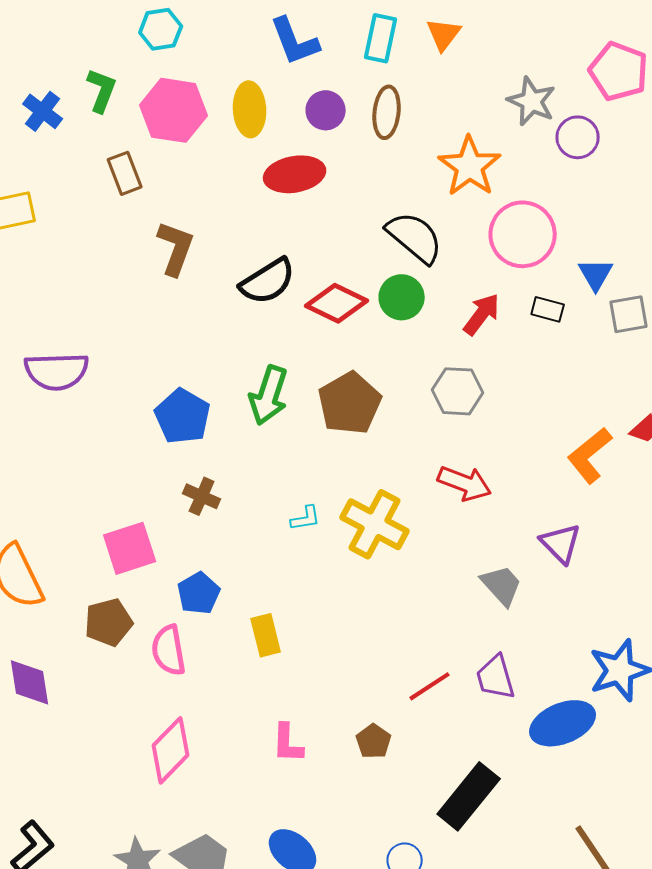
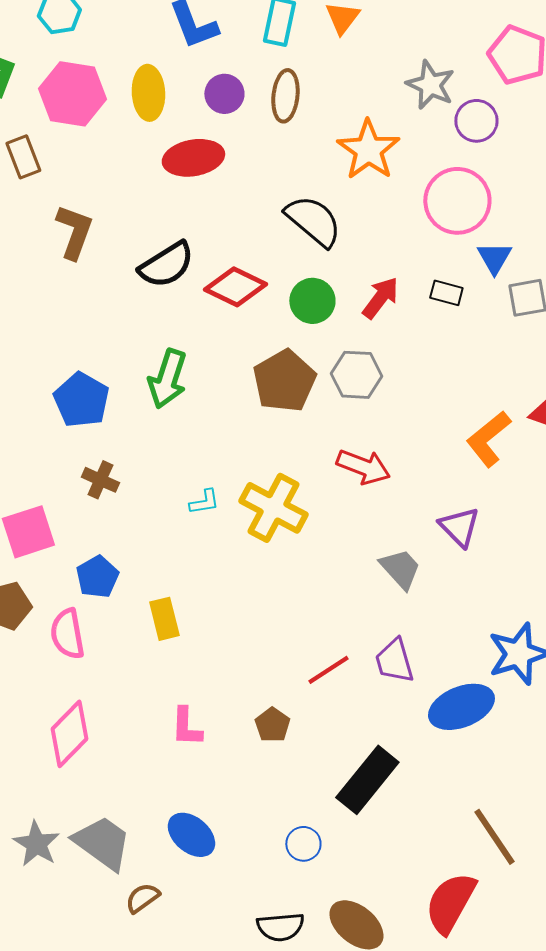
pink circle: (523, 234) -> (457, 201), moved
green circle: (402, 297) -> (312, 301), moved
brown pentagon: (350, 403) -> (284, 381), moved

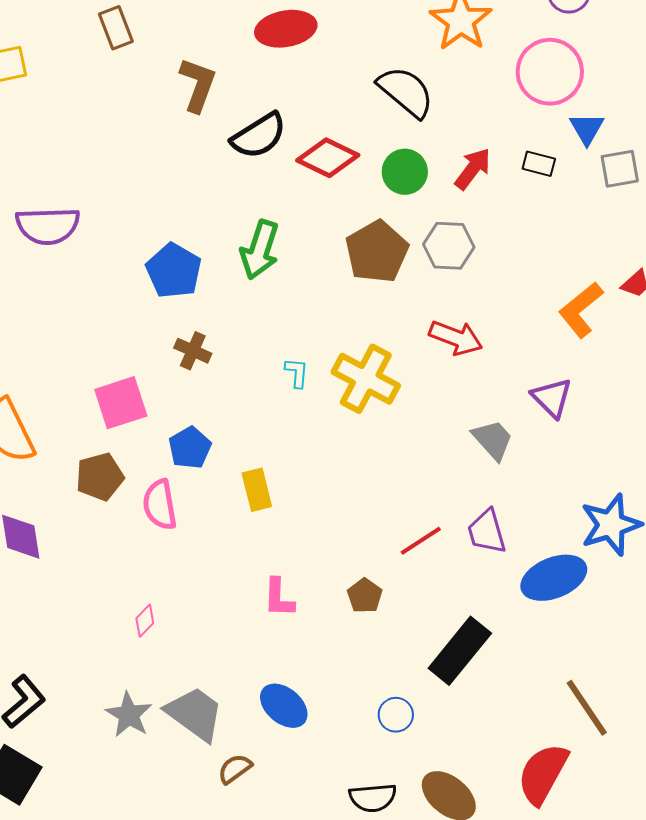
brown L-shape: (74, 232) -> (198, 85), moved
cyan L-shape: (204, 502) -> (297, 373), turned -76
pink diamond: (69, 734) -> (145, 621), moved, size x0.5

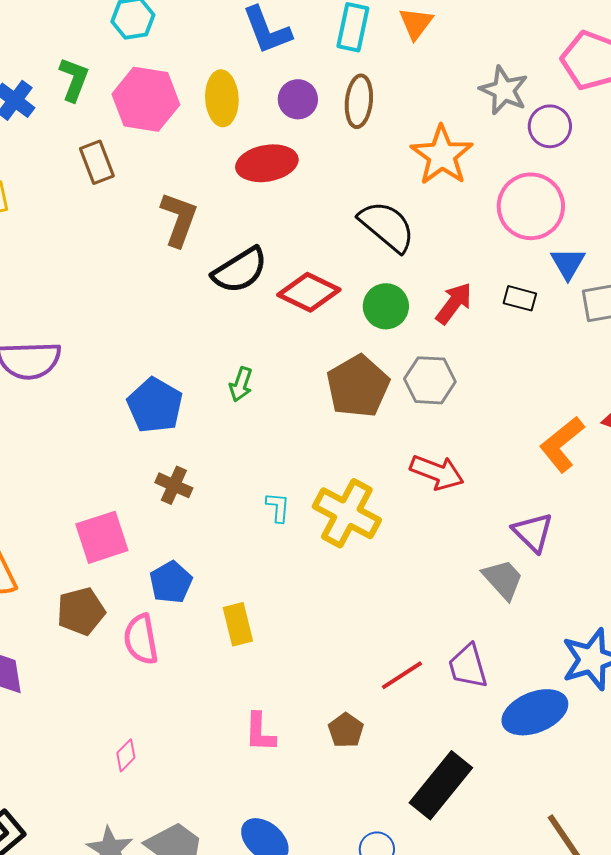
green arrow: (260, 250) -> (241, 384), size x0.6
gray trapezoid: (493, 440) -> (503, 579), moved

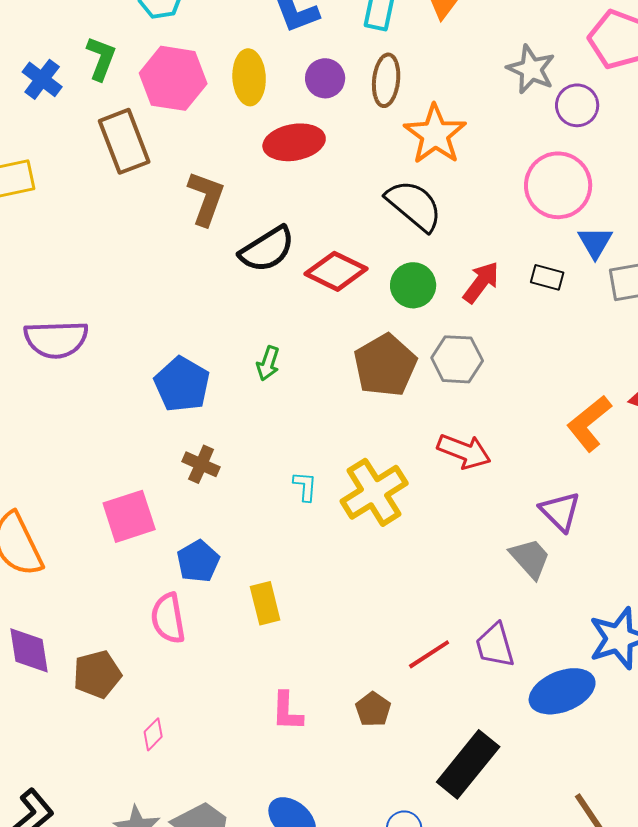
orange star: (442, 155) -> (435, 134), moved
brown rectangle: (97, 162) -> (124, 141), size x1.5
yellow cross: (347, 513) -> (374, 492), turned 30
brown pentagon: (81, 611) -> (97, 674), moved

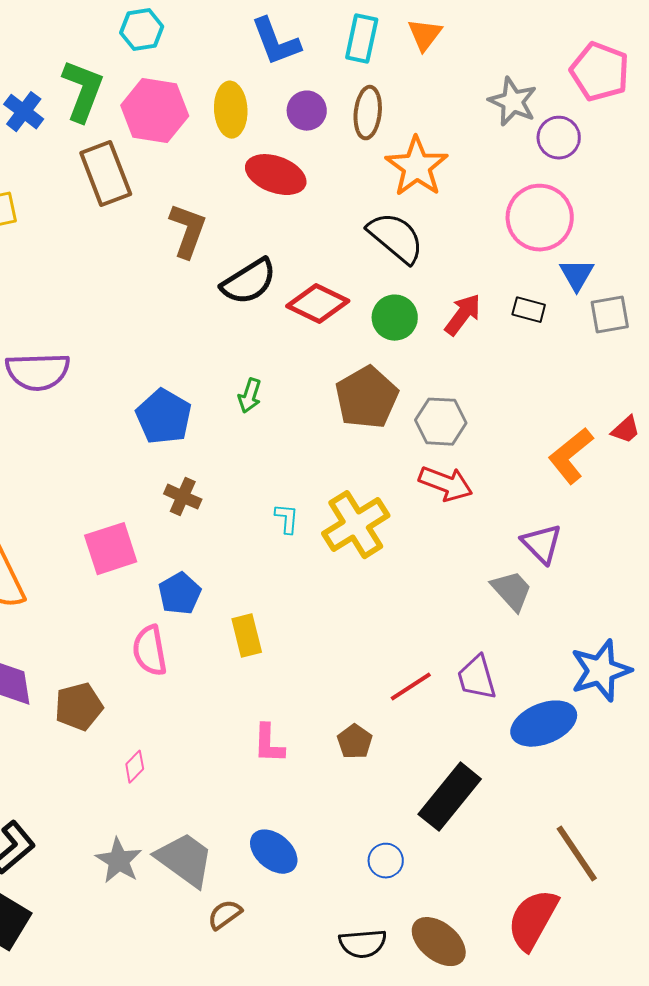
green L-shape: (101, 58) -> (83, 91), size x1.4
red ellipse: (294, 142) -> (276, 175), turned 30
gray hexagon: (457, 359) -> (441, 422), moved

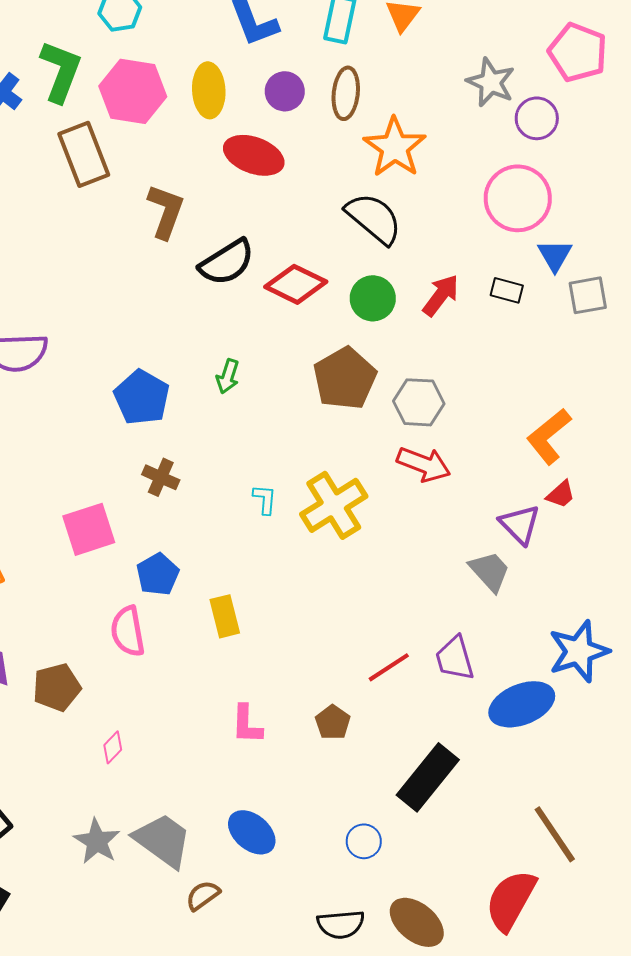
red trapezoid: (626, 430) -> (561, 494), moved

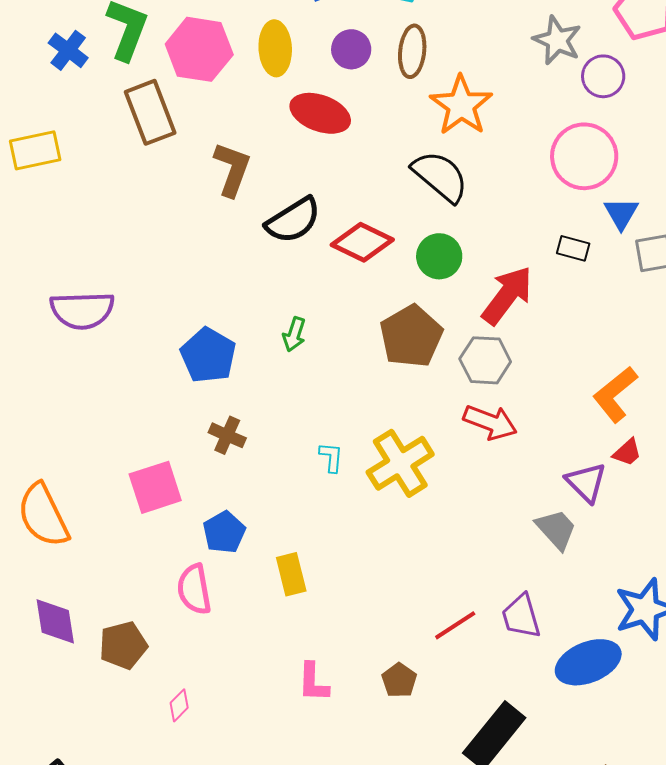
red arrow: (441, 295) -> (507, 295), moved, size x1.4

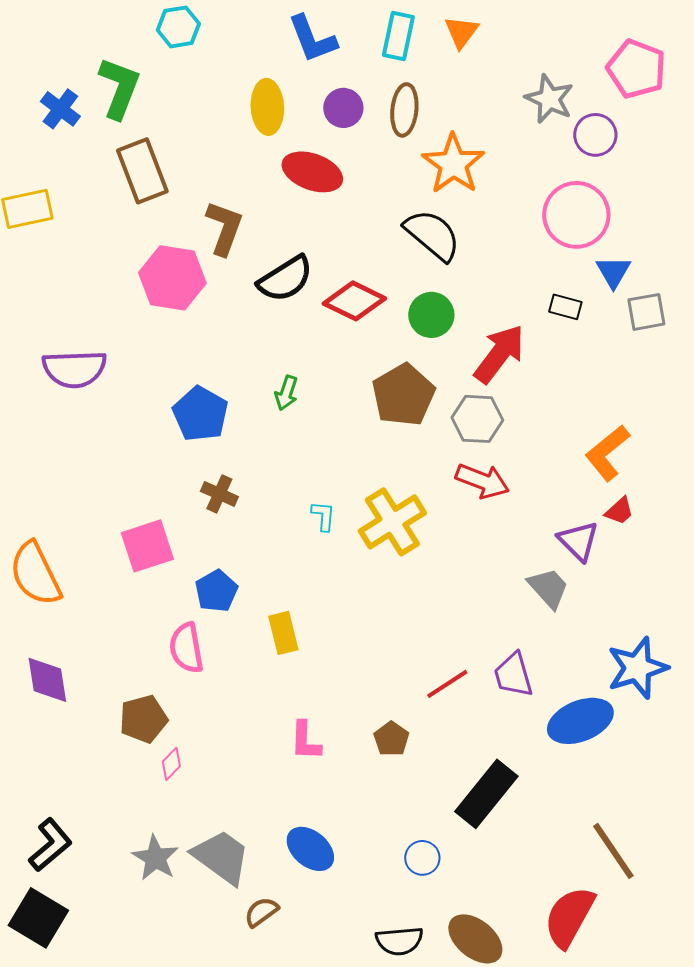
pink hexagon: (199, 49) -> (172, 278), moved
brown pentagon: (123, 645) -> (143, 719), moved

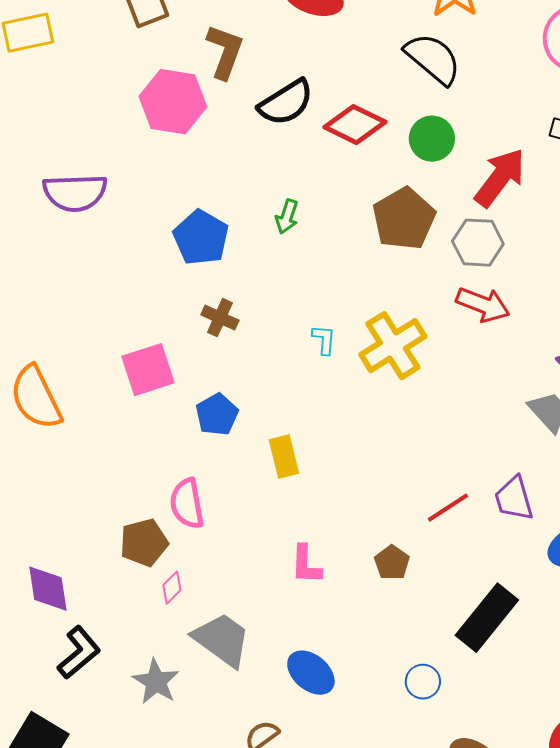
pink semicircle: (186, 648) -> (187, 504), moved
purple diamond: (47, 680) -> (48, 589), moved
black L-shape: (50, 845) -> (79, 653), moved
gray trapezoid: (221, 857) -> (222, 640), moved

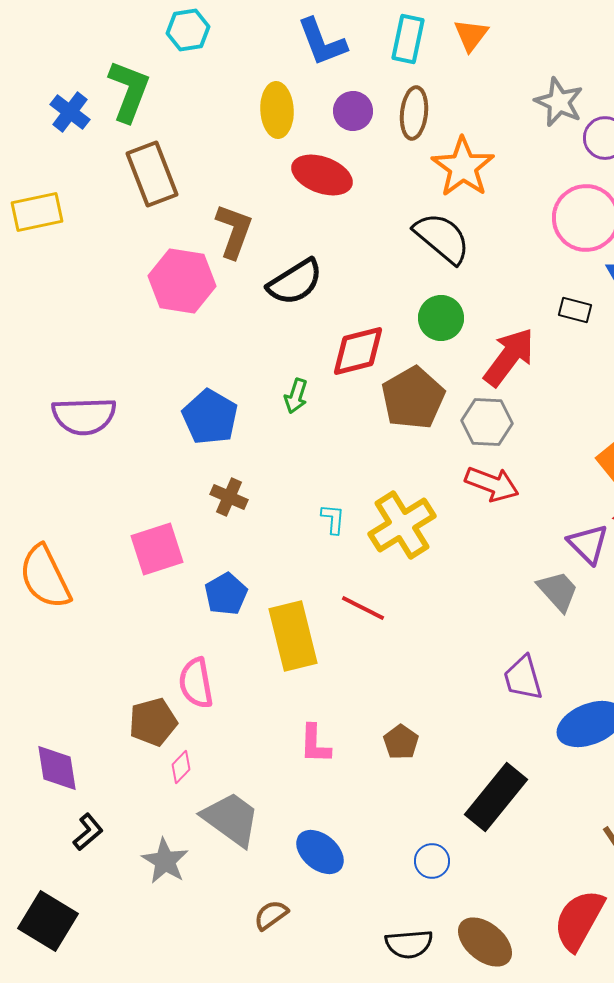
red diamond: (355, 125) -> (358, 351), moved, turned -40
purple semicircle: (75, 193) -> (84, 416), moved
yellow rectangle: (284, 457) -> (293, 636), size x1.6
red line: (448, 508) -> (363, 608), moved, turned 60
black L-shape: (79, 653) -> (88, 832), size x0.7

